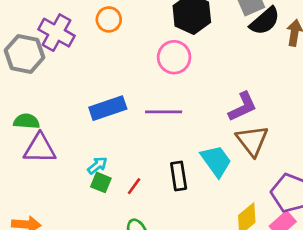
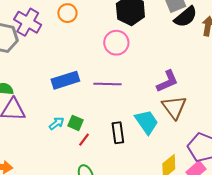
green square: (101, 182) -> (76, 123), moved

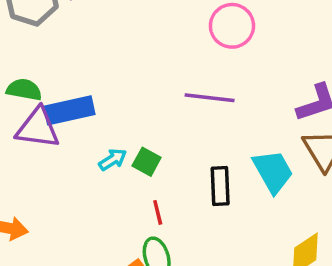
blue rectangle: (65, 80) -> (69, 110), moved
red line: (84, 140) -> (158, 212), moved, turned -56

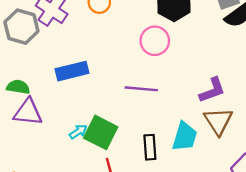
blue rectangle: (69, 110) -> (72, 71), moved
green square: (147, 162) -> (101, 132), size x1.8
cyan trapezoid: (273, 171) -> (185, 137), turned 48

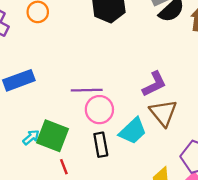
pink circle: (155, 41) -> (99, 110), moved
cyan trapezoid: (185, 137) -> (133, 131), turned 36

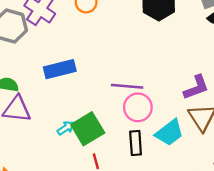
green square: (53, 136) -> (88, 129), turned 32

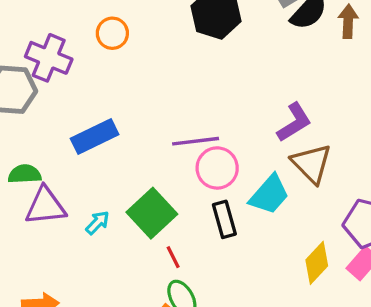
cyan arrow: (66, 128) -> (98, 223), moved

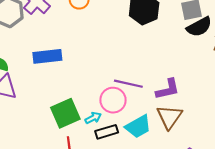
purple line: (196, 141) -> (128, 84), moved
black rectangle: (224, 219) -> (107, 132), turned 70
cyan arrow: (98, 223) -> (93, 118), moved

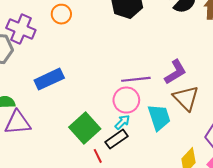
cyan arrow: (93, 118) -> (122, 122), moved
cyan trapezoid: (138, 126) -> (159, 117), turned -60
black rectangle: (107, 132) -> (116, 139), moved

